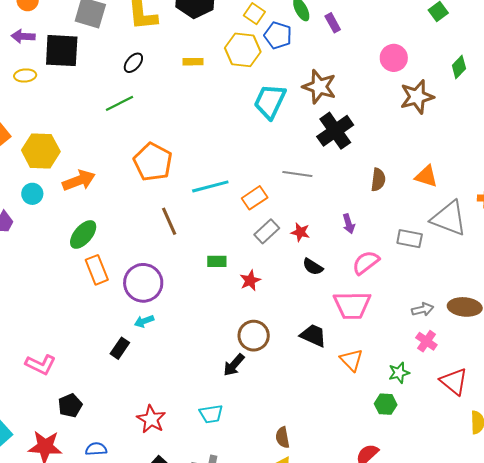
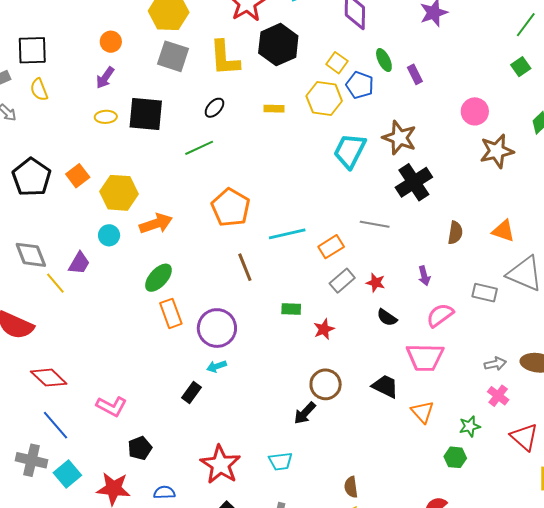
purple arrow: (23, 36) -> (105, 78), turned -60
black square: (62, 51) -> (146, 114), moved
red star: (151, 419) -> (220, 465), size x1.4

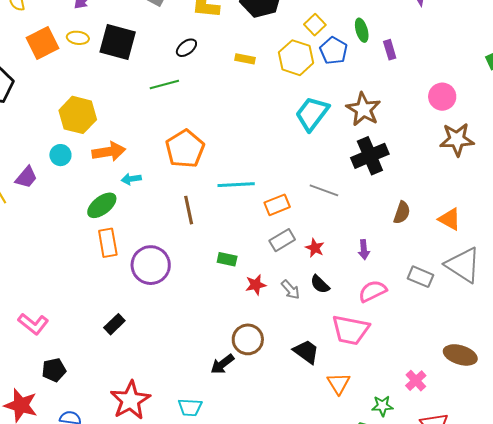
orange square: (78, 176) -> (43, 43), moved, size x1.4
gray arrow: (495, 364) -> (291, 290), moved, turned 50
cyan arrow: (217, 366) -> (131, 179), moved

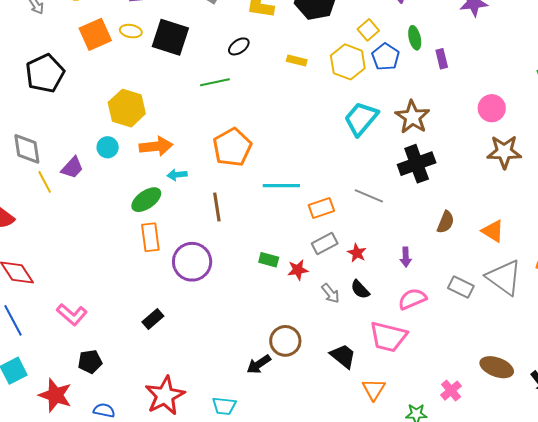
brown line: (189, 210) -> (217, 207), moved
red star: (256, 285) -> (298, 270), moved

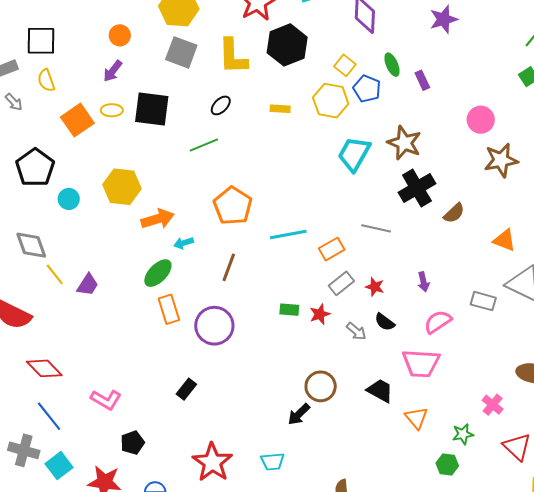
cyan circle: (108, 147) -> (69, 199), moved
purple trapezoid: (72, 168) -> (88, 285), moved
brown line: (217, 207) -> (229, 267), turned 40
brown semicircle: (446, 222) -> (454, 213), moved, turned 35

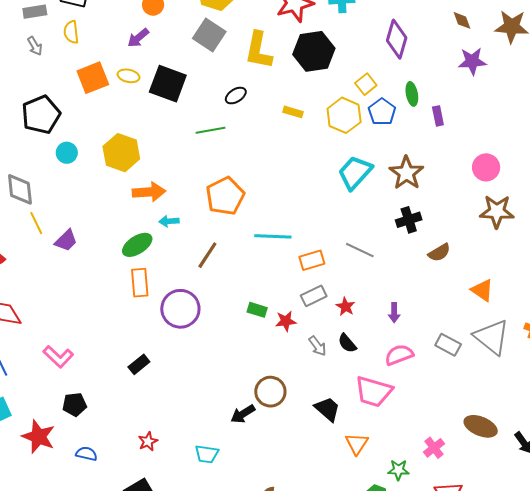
black cross: (417, 188) -> (409, 220), size x0.7
red star: (212, 462) -> (148, 441), size x0.5

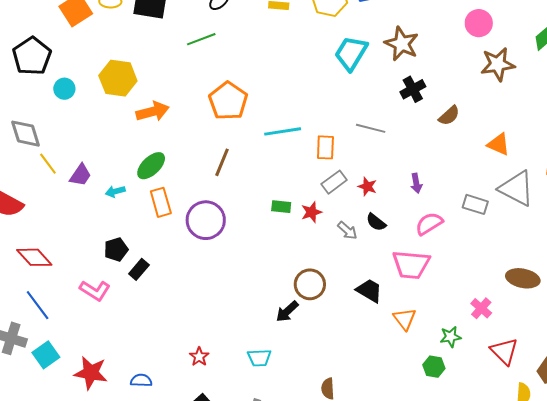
cyan arrow: (169, 221) -> (115, 191), moved
orange rectangle: (312, 260) -> (325, 147), turned -60
black rectangle: (139, 364) -> (139, 269), moved
black pentagon: (75, 404) -> (116, 249), moved

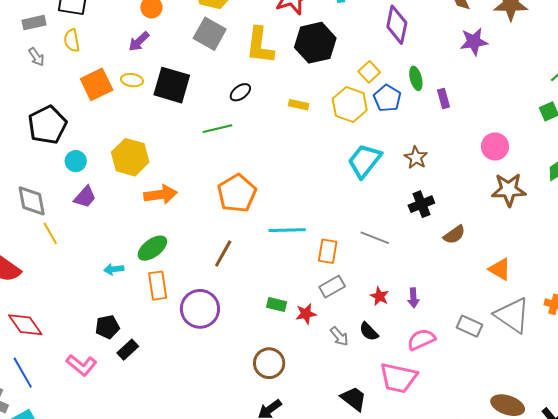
brown star: (402, 44) -> (416, 158), size x0.7
purple trapezoid: (80, 175) -> (85, 197), moved
red star: (367, 187) -> (379, 296), moved
brown circle: (310, 284) -> (269, 363), moved

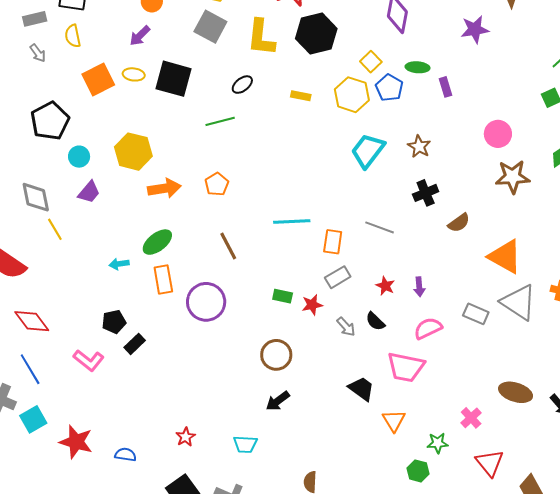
green ellipse: (416, 78) -> (418, 67), turned -70
orange pentagon: (237, 193) -> (217, 184), moved, size x0.6
brown line: (223, 253) -> (228, 246), turned -56
orange triangle: (500, 269) -> (505, 256), size x1.5

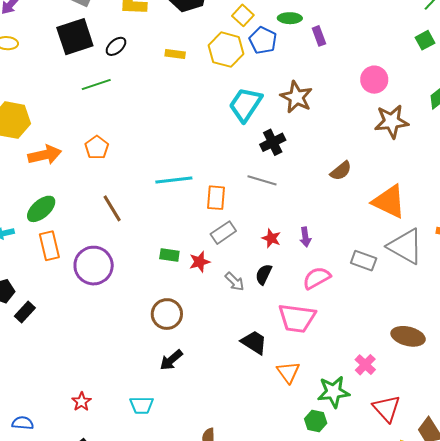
black square: (174, 79) -> (75, 37), moved, turned -30
brown star: (419, 147) -> (296, 97), size x1.4
black cross: (426, 193) -> (273, 142), moved
black semicircle: (375, 321) -> (264, 274), turned 75
green star: (438, 443) -> (333, 392), size x1.5

